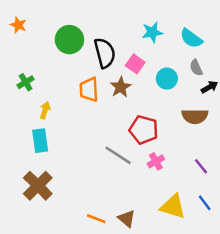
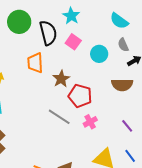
cyan star: (152, 32) -> (71, 16), moved, turned -30
brown star: (121, 87) -> (61, 79), moved

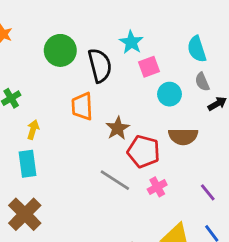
cyan semicircle: (119, 21) -> (197, 49), turned 36
pink square: (73, 42) -> (149, 67), moved, turned 35
brown semicircle: (122, 85) -> (183, 136), moved

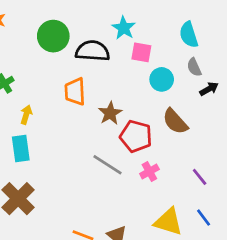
black semicircle: (100, 65) -> (93, 51), turned -72
pink square: (149, 67) -> (141, 52), turned 30
brown semicircle: (183, 136) -> (175, 121), turned 48

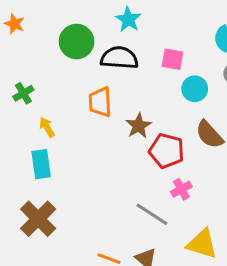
cyan star: (124, 28) -> (128, 19), moved
yellow arrow: (26, 115) -> (47, 127), turned -48
gray line: (107, 165) -> (152, 214), moved

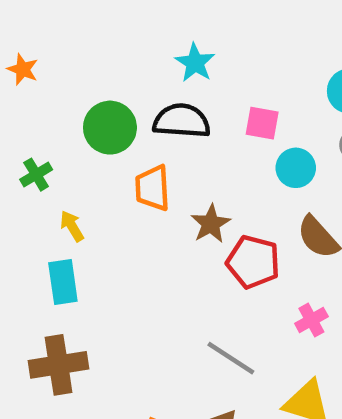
green circle: (77, 42) -> (110, 128), moved
pink cross: (181, 189) -> (311, 320), moved
brown cross: (38, 219) -> (58, 365), turned 36

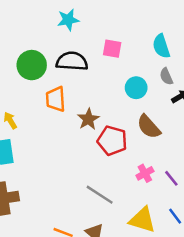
cyan star: (195, 63) -> (68, 20), moved, turned 30
pink square: (262, 123) -> (112, 49), moved

